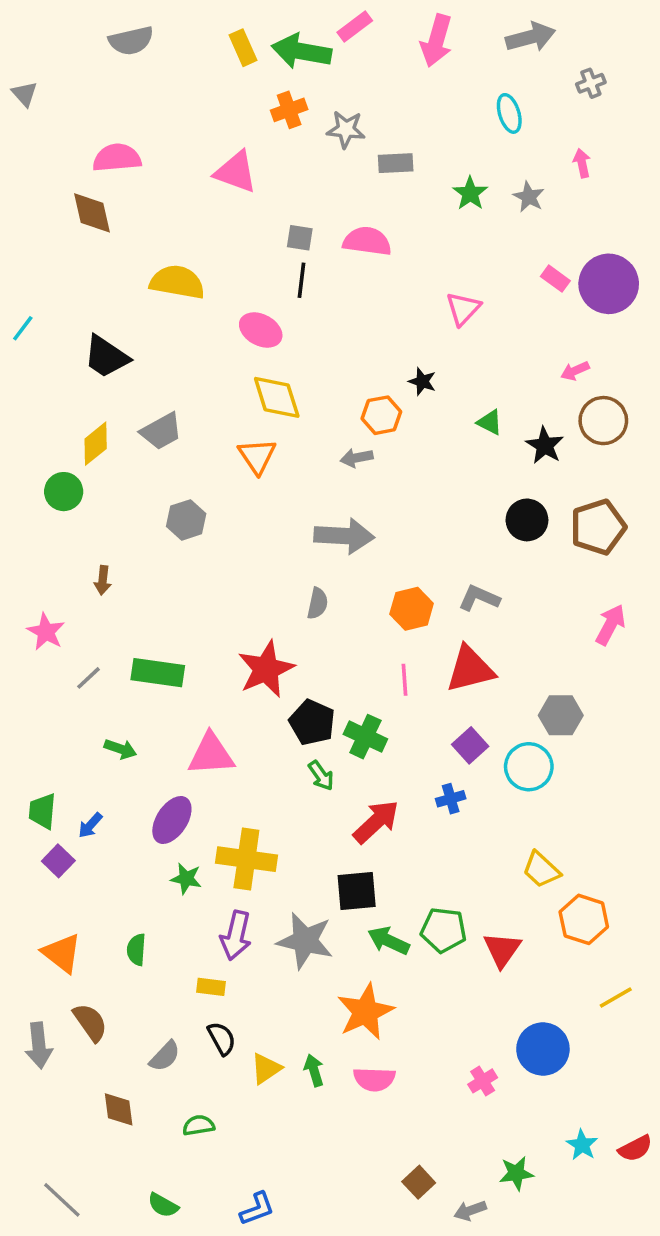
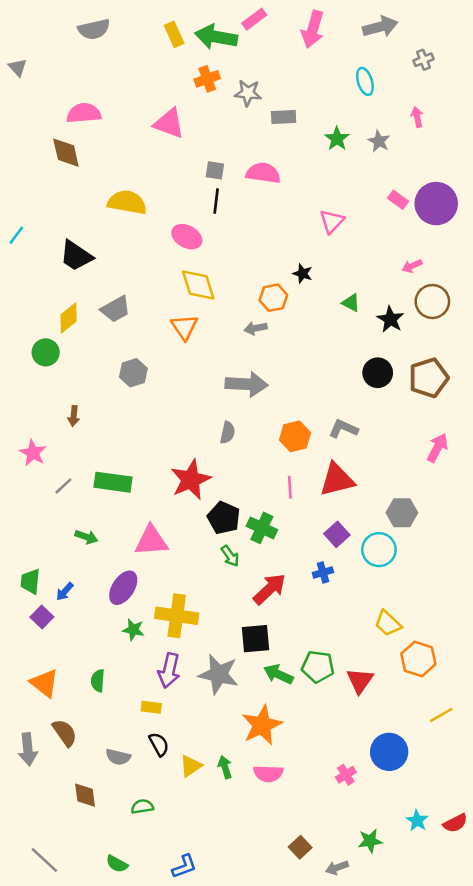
gray semicircle: (165, 1056) -> (118, 757), turned 60

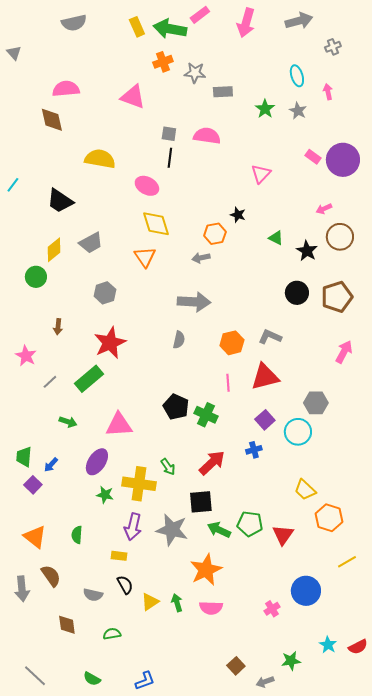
cyan ellipse: (365, 81) -> (297, 76), moved
red star: (191, 480) -> (110, 343), moved
green rectangle: (113, 482) -> (89, 379), turned -48
green arrow: (230, 556) -> (168, 467), moved

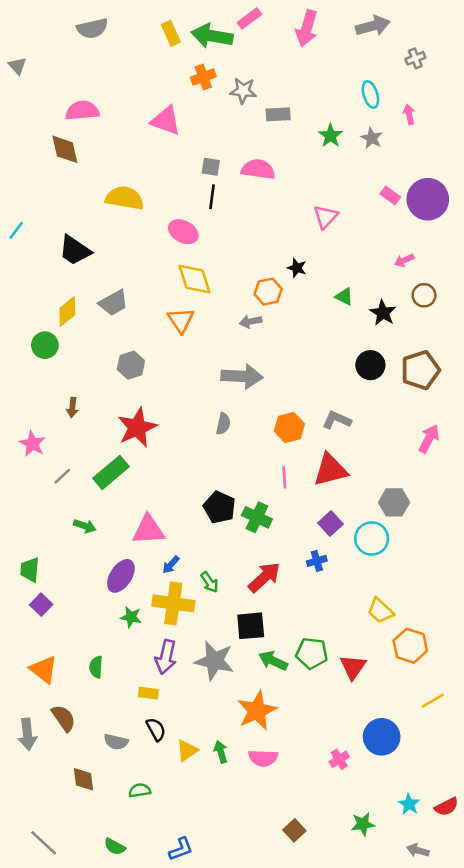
brown circle: (340, 237) -> (424, 295), size x0.7
blue arrow: (51, 465) -> (171, 565), moved
gray arrow: (265, 682) -> (418, 850), moved, turned 36

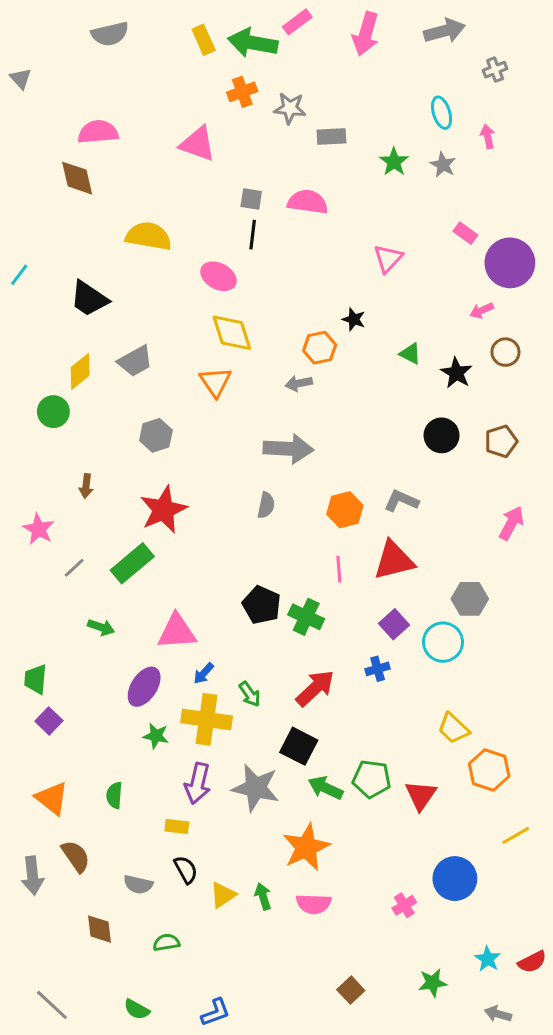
purple circle: (428, 199) -> (510, 263), moved
brown pentagon: (420, 370) -> (501, 441), size x0.7
black square: (251, 626) -> (299, 746), turned 32

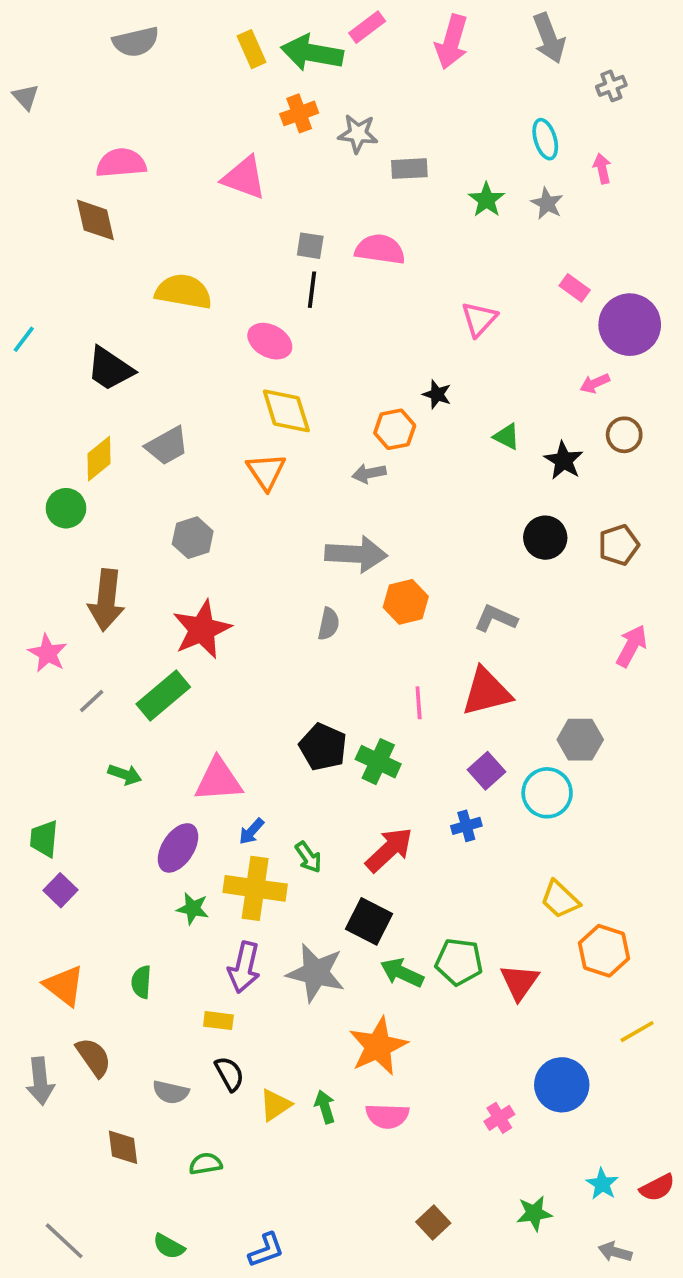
gray arrow: (444, 31) -> (549, 38), turned 84
brown arrow: (86, 486) -> (106, 600), size x2.0
orange hexagon: (345, 510) -> (406, 602), moved

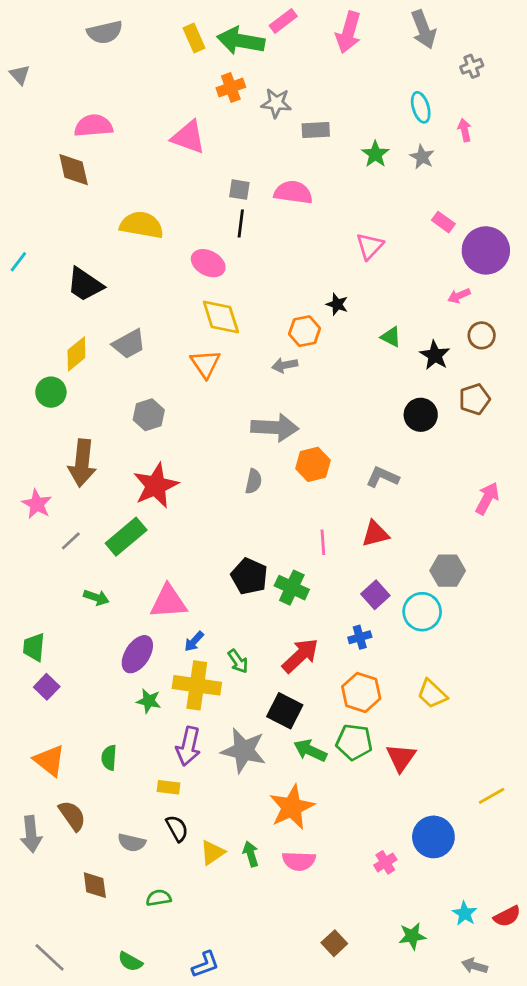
brown pentagon: (619, 545) -> (475, 399), moved
red triangle: (486, 692) -> (375, 534), size x0.7
orange hexagon: (604, 951) -> (361, 692), moved

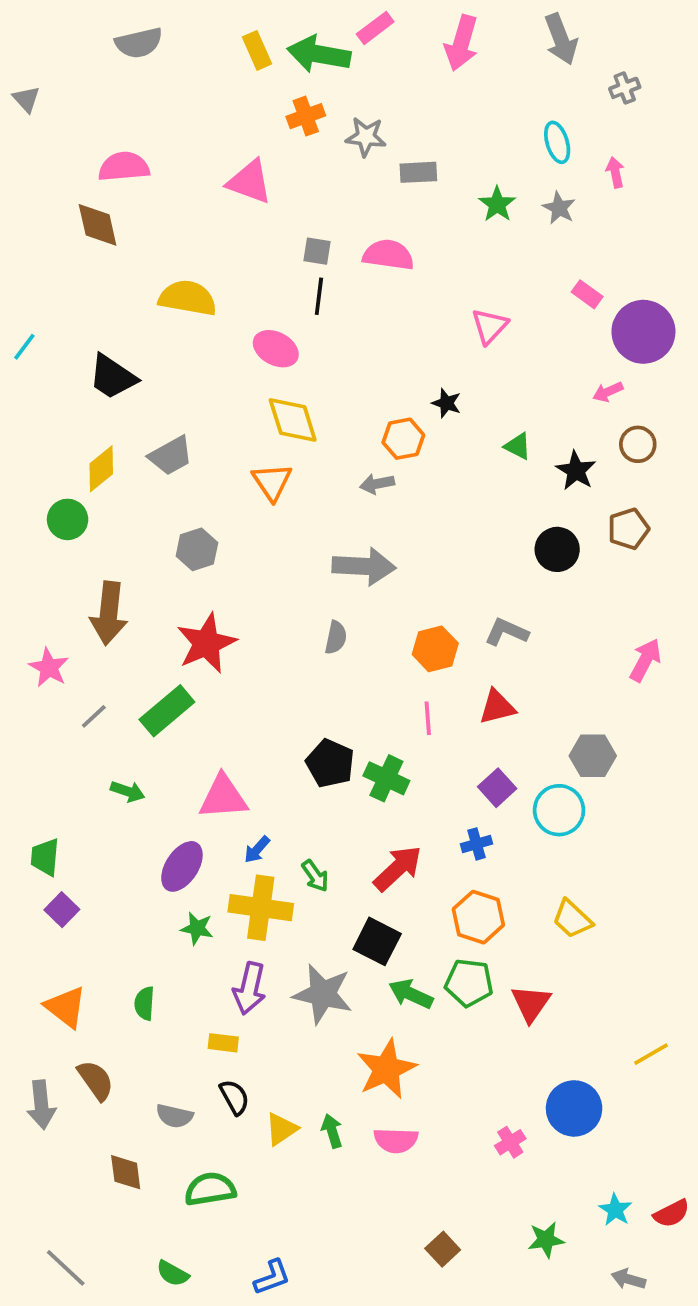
orange hexagon: (313, 464) -> (435, 649), moved
green semicircle: (159, 898) -> (210, 1189), size x1.5

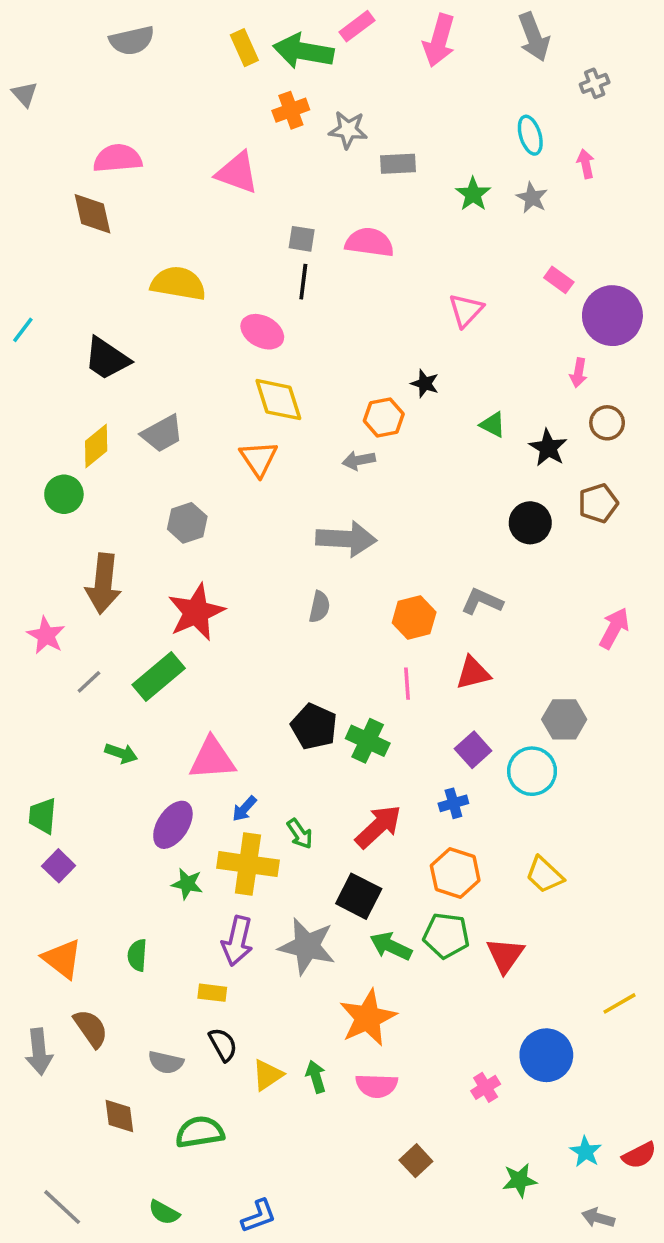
pink arrow: (608, 392) -> (578, 373), turned -56
brown square: (443, 1249) -> (416, 1161), moved

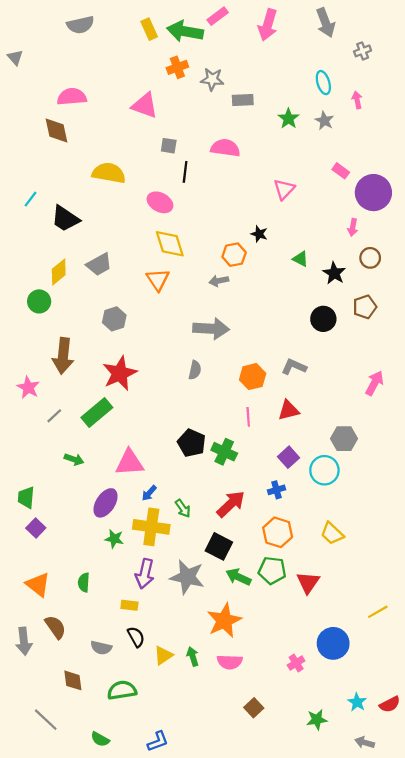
gray square: (302, 239) -> (169, 146), moved
cyan line: (23, 330) -> (30, 199), moved
gray line: (62, 1207) -> (46, 720), moved

